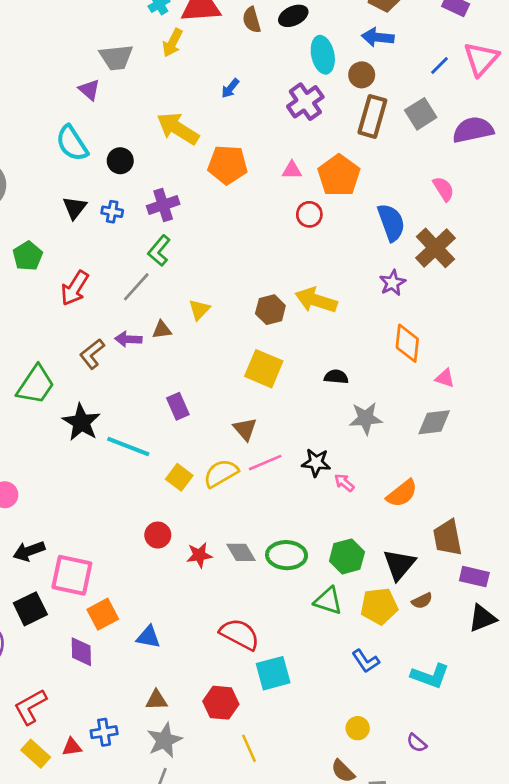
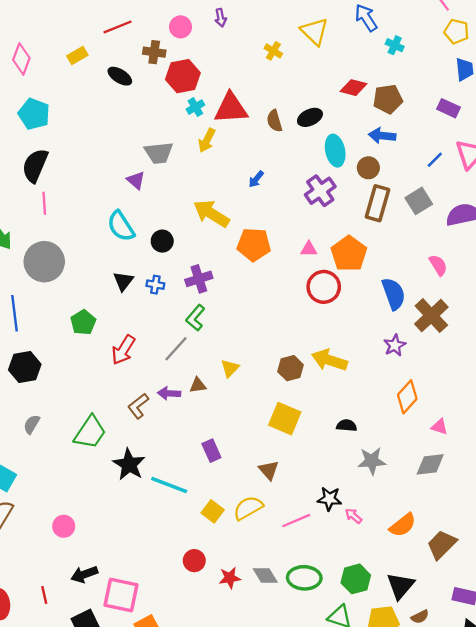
red circle: (309, 214) -> (324, 287), size x1.5
orange diamond: (407, 343) -> (407, 397), turned 36
pink line: (265, 463) -> (296, 521), moved
brown trapezoid: (448, 538) -> (442, 545), moved, turned 56

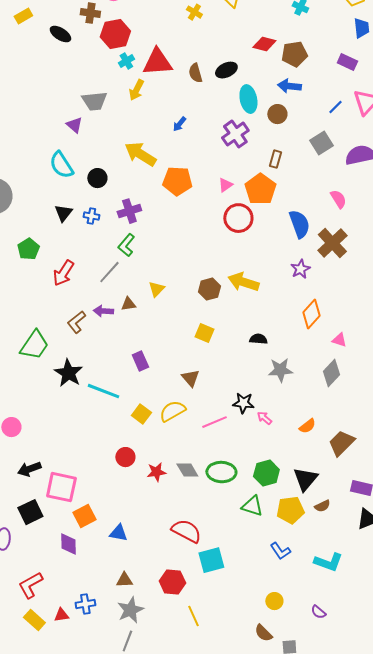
brown rectangle: (378, 203) -> (275, 159), moved, size x0.6
pink triangle: (309, 249) -> (225, 185), turned -35
yellow square: (285, 419) -> (204, 333), size x0.7
gray diamond: (430, 464) -> (331, 373), turned -40
orange semicircle: (403, 525) -> (307, 426), size x0.7

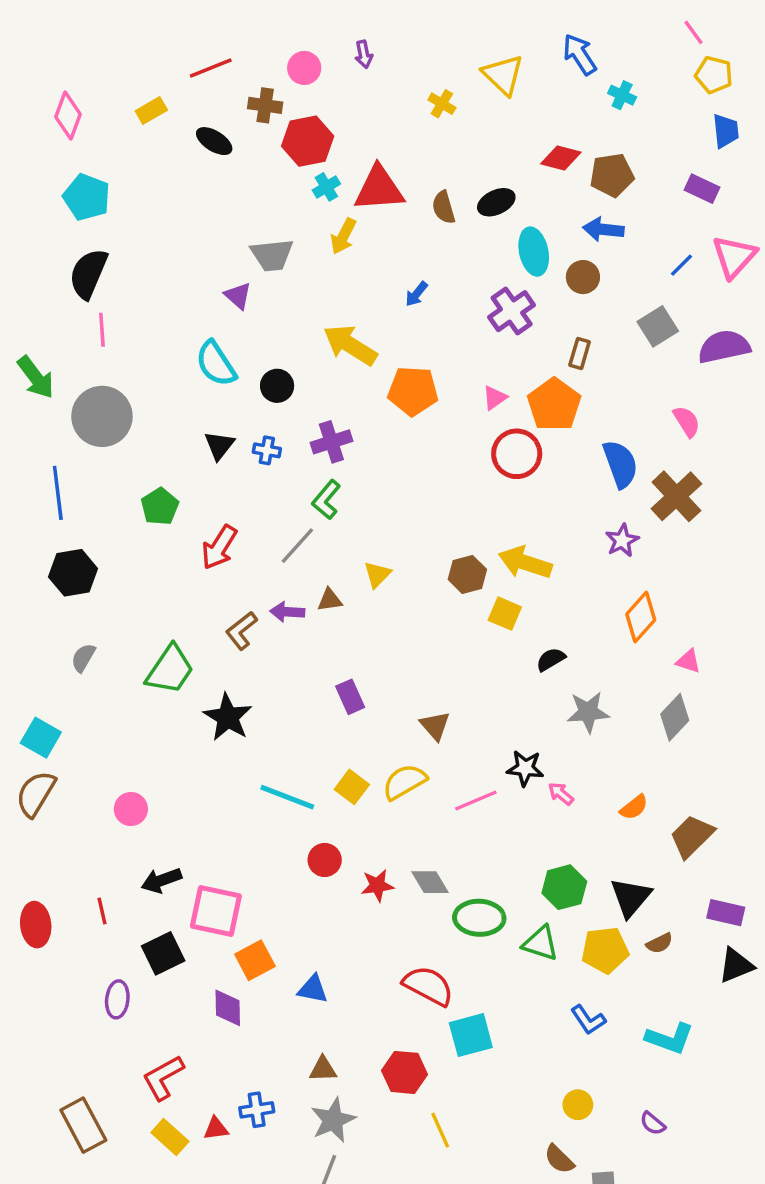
yellow square: (204, 333) -> (505, 614), moved
black semicircle: (258, 339) -> (551, 659), turned -36
cyan line: (103, 391) -> (287, 797), moved
green ellipse: (221, 472) -> (479, 918), moved

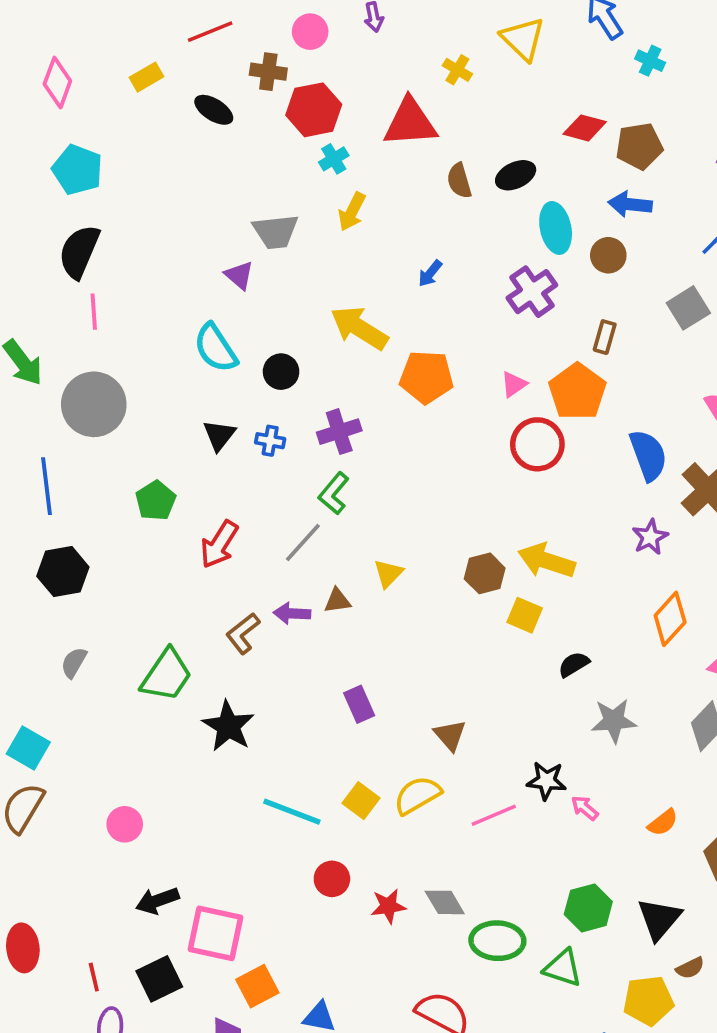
red triangle: (379, 189) -> (410, 123), moved
red line: (102, 911) -> (94, 977), moved
yellow pentagon: (605, 950) -> (648, 1001), moved

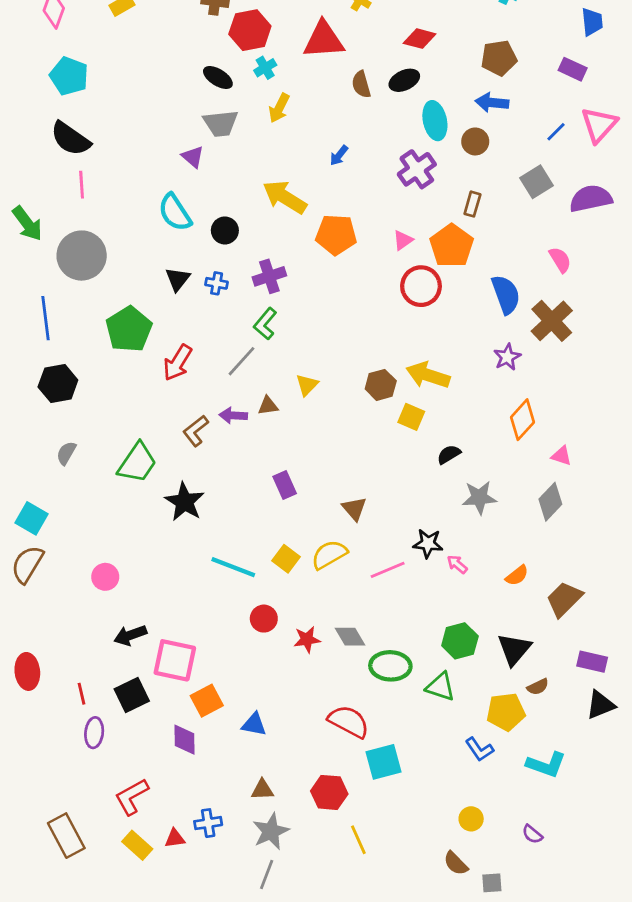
black ellipse: (214, 110) -> (218, 77), moved
red diamond: (585, 128) -> (420, 39), moved
black semicircle: (79, 252) -> (70, 139), turned -78
green pentagon: (156, 501) -> (129, 329), size x1.5

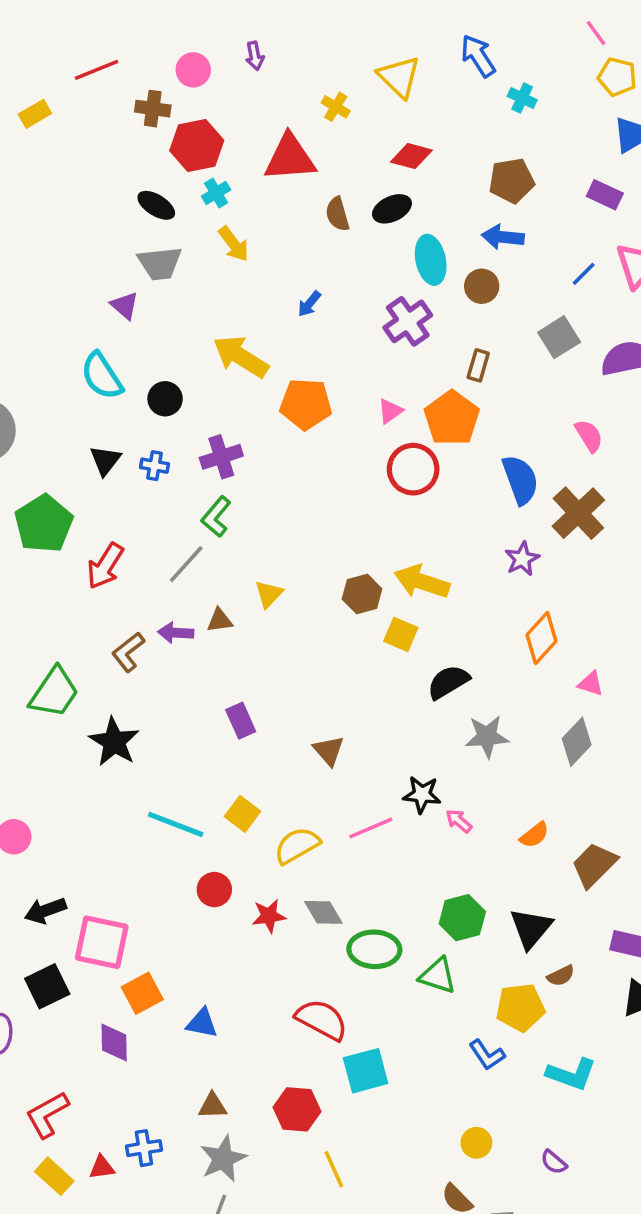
yellow arrow: (279, 108) -> (234, 244), turned -64
black semicircle: (449, 454) -> (448, 682), size x1.4
yellow semicircle: (329, 555) -> (297, 846), moved

